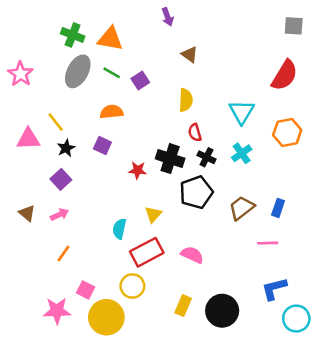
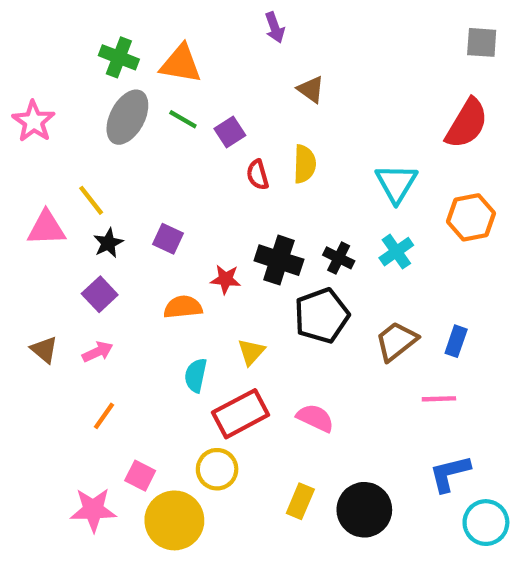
orange semicircle: (112, 112) -> (183, 307), moved
red semicircle: (195, 133) -> (258, 175), moved

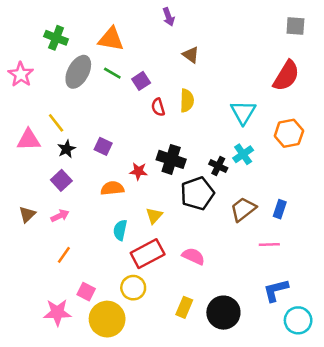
green cross: (119, 57) -> (56, 38), moved
black cross: (339, 258) -> (218, 166), moved
brown triangle: (44, 350) -> (27, 214), turned 36

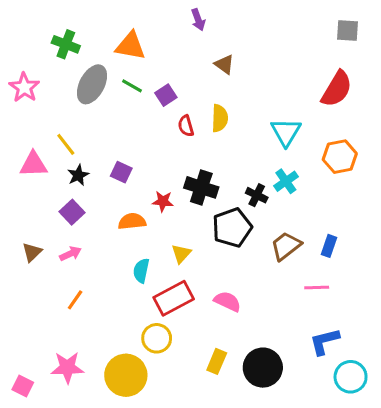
pink square: (86, 292) -> (23, 386), moved

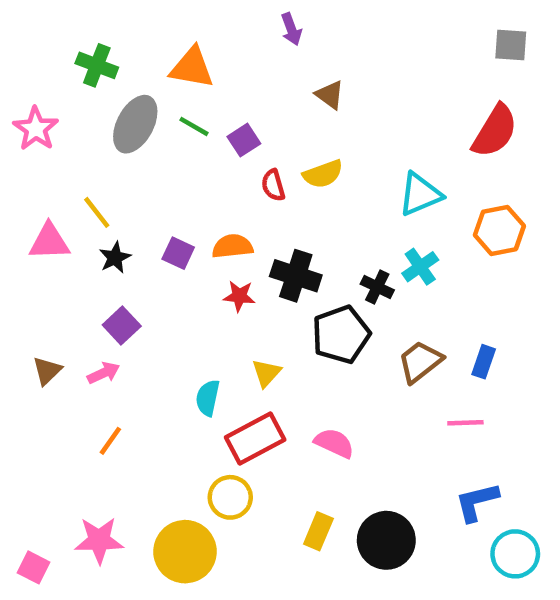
yellow semicircle: (220, 118) -> (323, 174), turned 68
cyan triangle: (286, 132) -> (420, 194), turned 36
purple square: (72, 212) -> (122, 325), moved
orange semicircle: (132, 221) -> (233, 246), moved

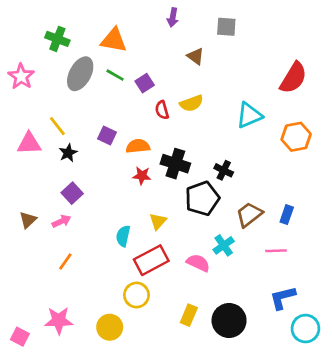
purple arrow: (291, 29) -> (173, 17), turned 30
gray square: (511, 45) -> (226, 27), moved
purple square: (178, 253) -> (107, 135), moved
cyan cross: (420, 267) -> (224, 245), moved
yellow circle: (185, 552) -> (110, 327), size x0.7

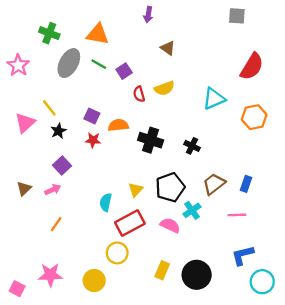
gray square: (226, 27) -> (237, 16), moved
pink triangle: (29, 143) -> (25, 123), turned -40
red star: (142, 176) -> (93, 140), moved
black pentagon: (202, 198) -> (170, 187), moved

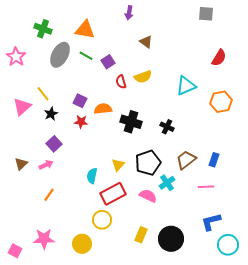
red semicircle: (252, 66) -> (219, 58), size x0.7

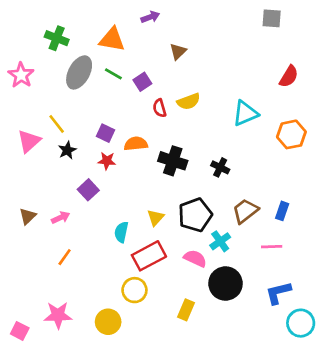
purple arrow: (129, 13) -> (150, 17), moved, turned -120
brown triangle: (146, 42) -> (178, 51), moved, turned 40
purple square: (54, 144) -> (88, 190), moved
black circle: (171, 239) -> (225, 284), moved

